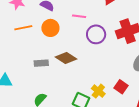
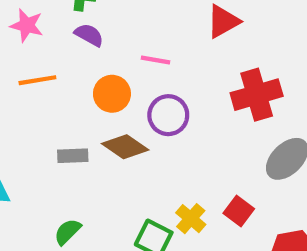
orange circle: (50, 28) -> (112, 94), moved
purple circle: (96, 34) -> (168, 115), moved

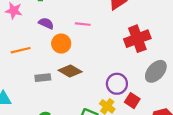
purple semicircle: (89, 35) -> (46, 23), moved
orange line: (37, 80) -> (21, 50), moved
purple circle: (168, 115) -> (117, 84), moved

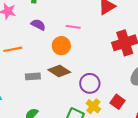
orange circle: (61, 44) -> (61, 46), moved
purple circle: (117, 84) -> (90, 83), moved

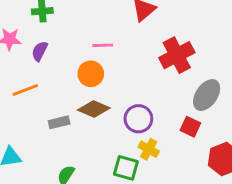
purple semicircle: (38, 25) -> (40, 51), moved, turned -80
red square: (117, 102) -> (190, 127), moved

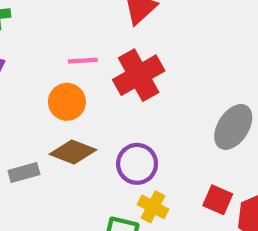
red cross: (177, 55) -> (139, 75), moved
red square: (190, 127) -> (218, 200), moved

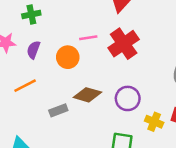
orange circle: (67, 102) -> (68, 57), moved
yellow cross: (153, 207) -> (154, 122), moved

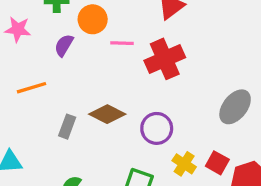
purple semicircle: (33, 50) -> (64, 45), moved
orange circle: (68, 57) -> (93, 19), moved
gray rectangle: (58, 110) -> (67, 127), turned -60

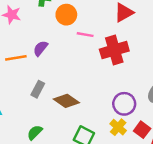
purple semicircle: (64, 45) -> (40, 48), moved
brown diamond: (107, 114) -> (66, 101), moved
purple circle: (157, 128) -> (124, 104), moved

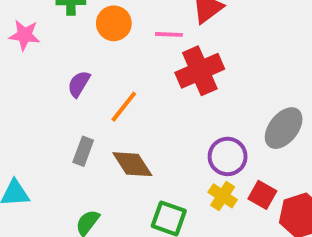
pink line: (85, 35) -> (169, 34), moved
orange line: (16, 58) -> (124, 107), moved, turned -35
brown diamond: (66, 101) -> (132, 164), turned 30

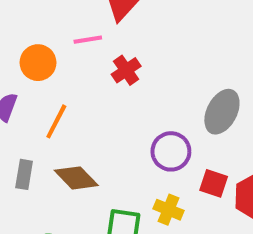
orange circle: (114, 23) -> (38, 63), moved
red cross: (200, 71) -> (126, 70), size x0.6
yellow cross: (223, 196) -> (168, 210), moved

